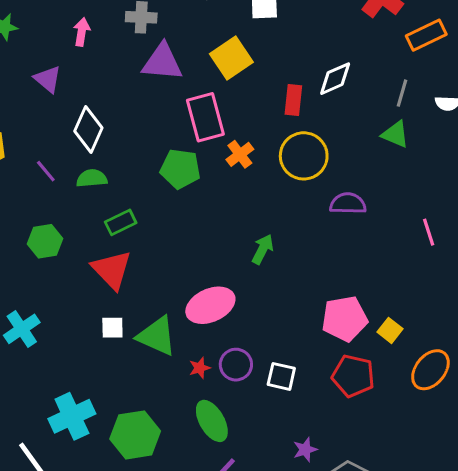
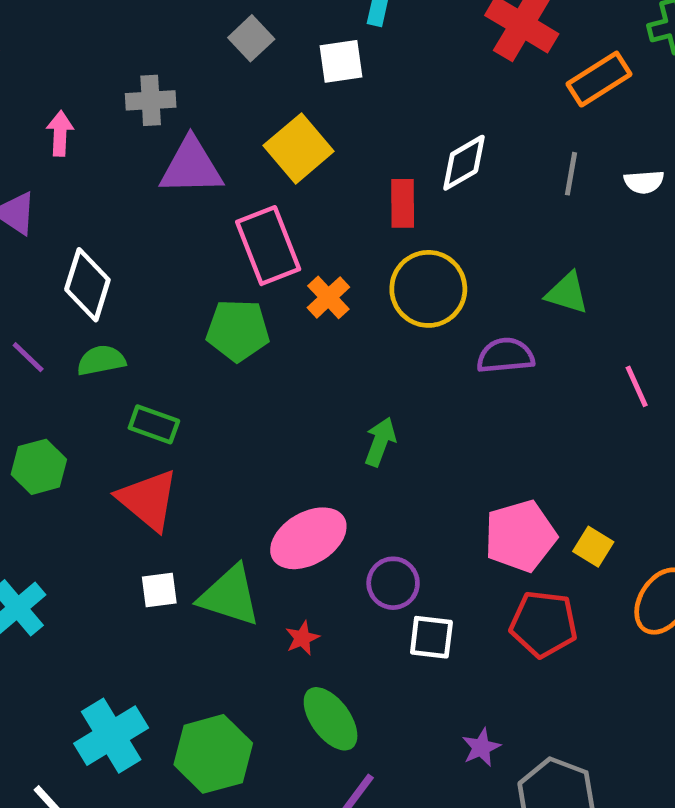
green triangle: (395, 134) -> (567, 293), moved
green rectangle: (121, 222) -> (154, 424), turned 52
purple circle: (236, 365) -> (393, 583), moved

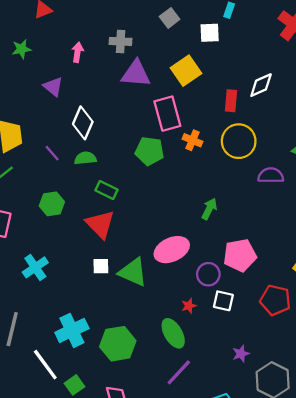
orange cross: (328, 297) -> (192, 140), turned -30
pink pentagon: (520, 536) -> (240, 255), moved
red star: (302, 638) -> (189, 306), moved

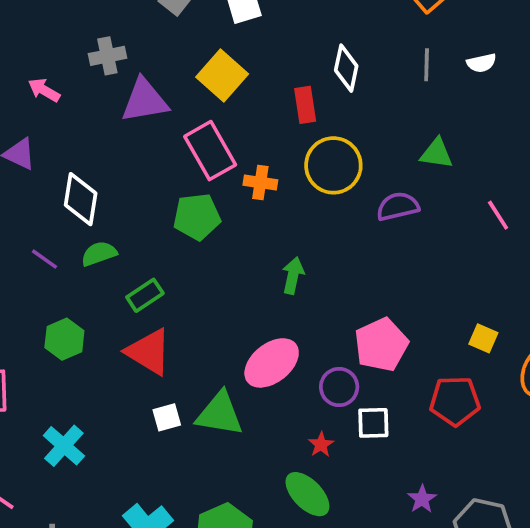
pink arrow: (78, 52) -> (44, 90), turned -54
white diamond: (261, 85) -> (346, 68), turned -40
green rectangle: (106, 190) -> (145, 295), turned -45
green arrow: (209, 209) -> (293, 276), moved

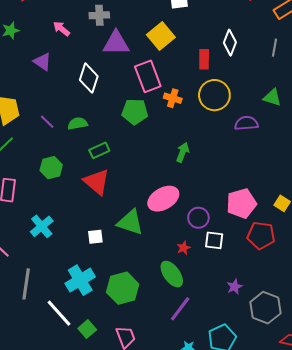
white diamond: (81, 199) -> (89, 78), moved
pink pentagon: (381, 345) -> (241, 203), moved
white square: (167, 417) -> (95, 237), moved

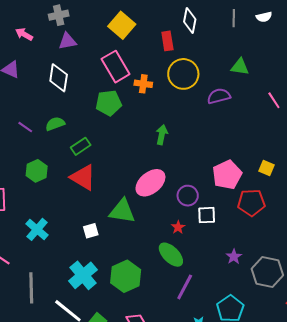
purple triangle: (116, 43) -> (67, 41), moved, size x0.7

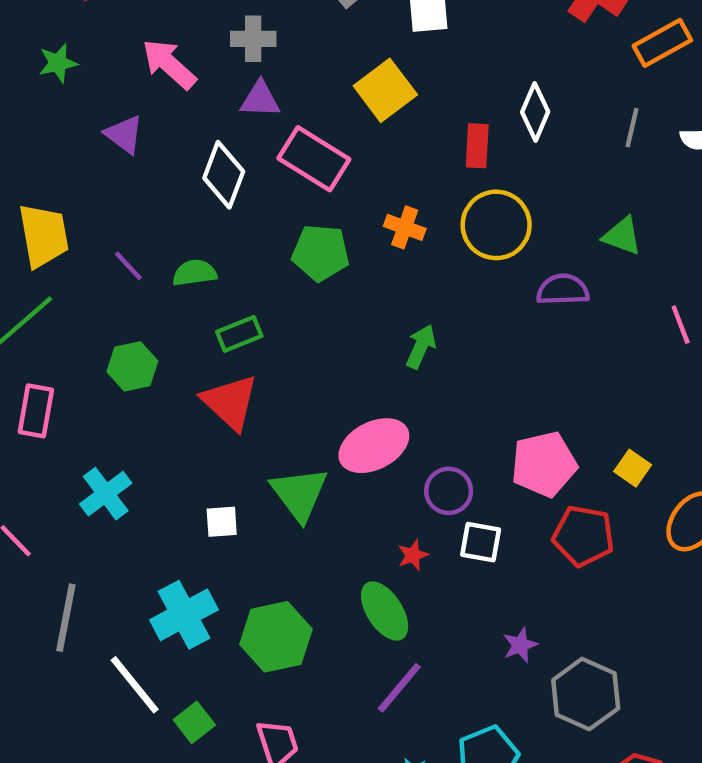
pink arrow: (24, 34) -> (169, 64), size x1.5
pink rectangle: (116, 67) -> (314, 159), moved, turned -40
green triangle: (122, 211) -> (299, 494), turned 32

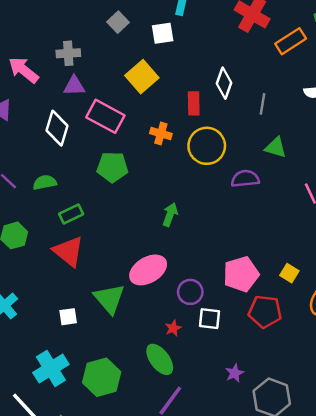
gray line: (632, 128) -> (263, 104), moved
orange cross: (405, 227) -> (161, 134), moved

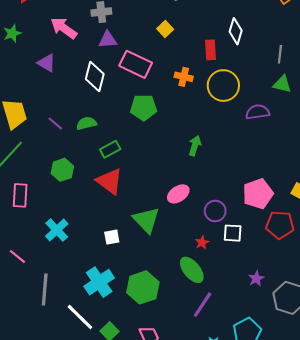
yellow square: (142, 77) -> (165, 29), size x0.6
gray line: (263, 104) -> (280, 54), moved
pink ellipse: (148, 270) -> (178, 194), size x0.7

